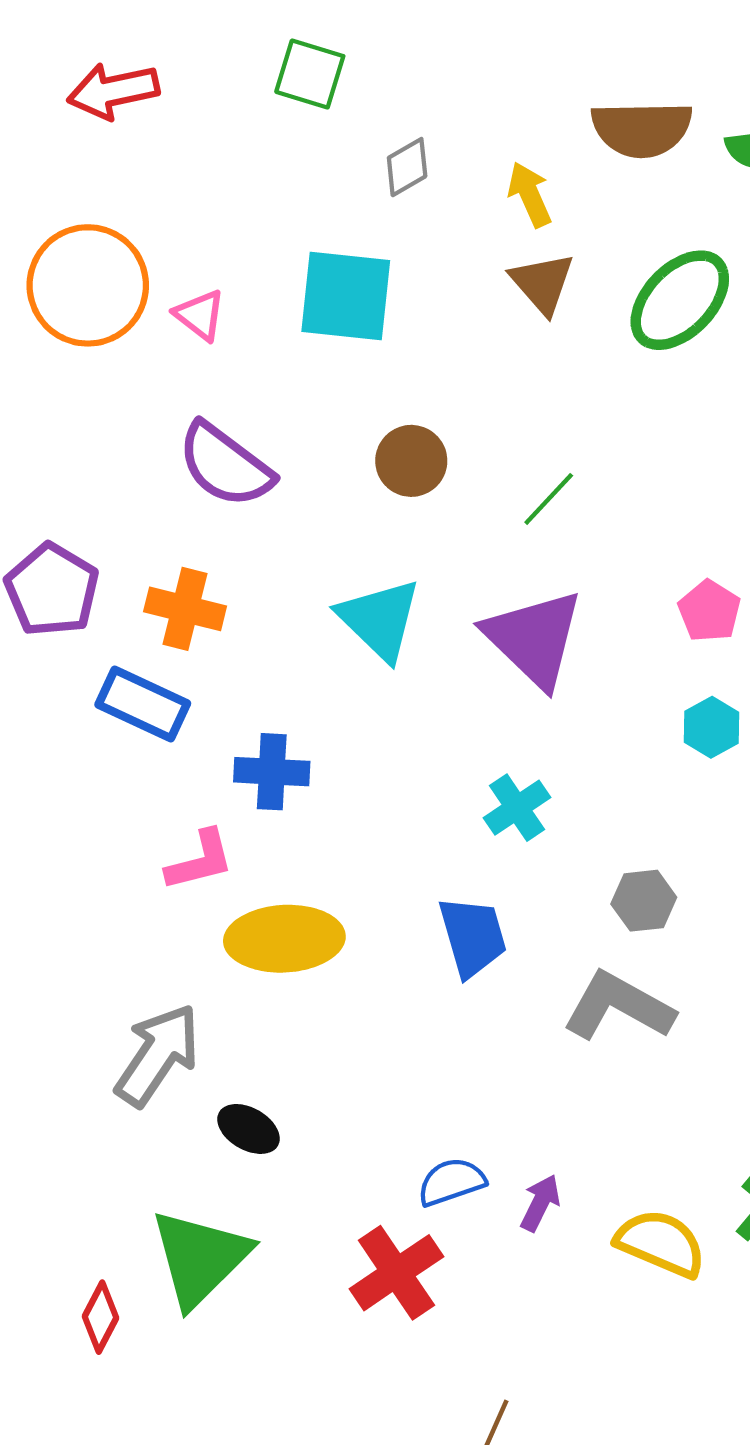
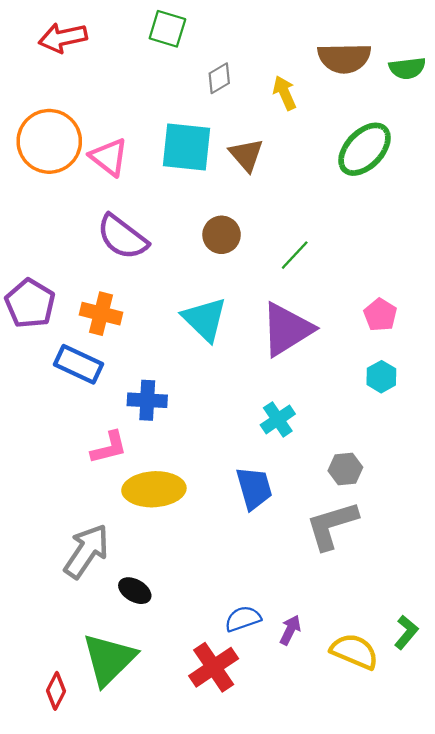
brown triangle: (542, 283) -> (246, 155), moved
pink triangle: (200, 315) -> (109, 157), size x1.4
purple triangle: (534, 638) -> (287, 329), turned 44
gray L-shape: (618, 1006) -> (332, 525), turned -46

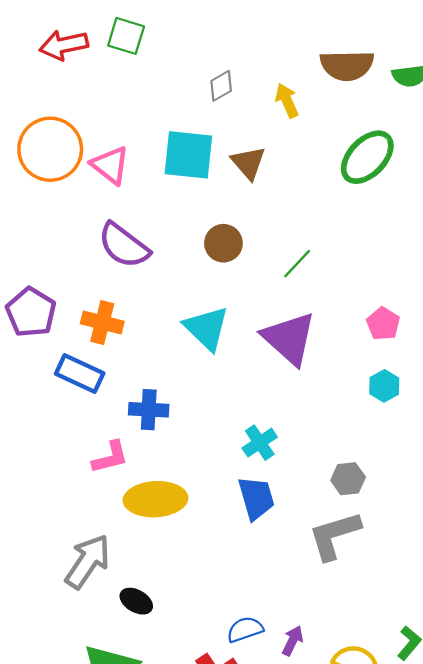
green square: (167, 29) -> (126, 36), moved
purple triangle: (287, 329) -> (289, 338), turned -46
cyan cross: (278, 419) -> (260, 443), moved

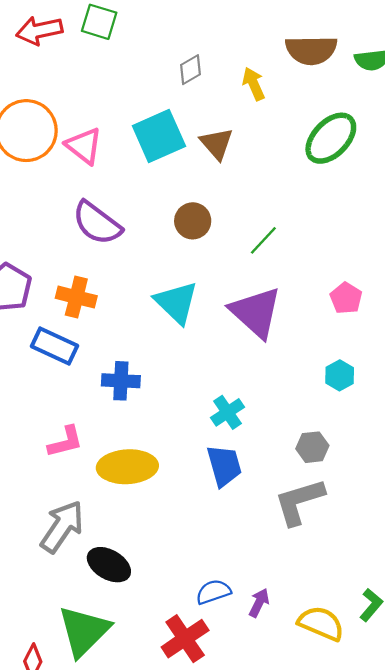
cyan square: (188, 155) -> (159, 136), turned -30
cyan hexagon: (384, 386) -> (340, 375), moved
pink L-shape: (110, 457) -> (65, 442), moved
black ellipse: (136, 601) -> (109, 565), size x1.4

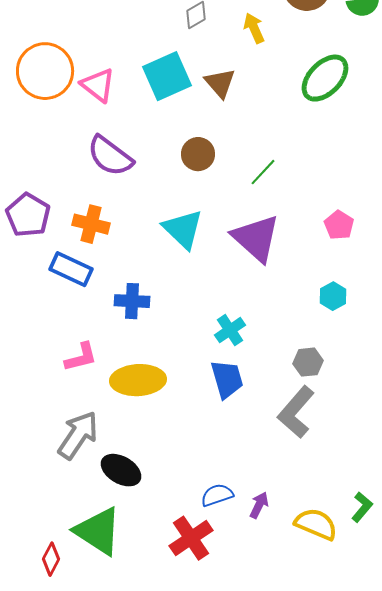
gray L-shape: (299, 502) -> (296, 412), turned -32
green triangle: (84, 631) -> (98, 531), turned -42

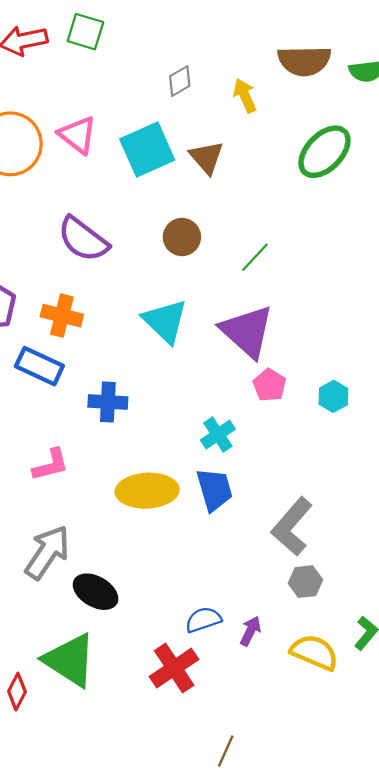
pink triangle: (98, 85) -> (78, 135), moved
pink pentagon: (339, 225) -> (269, 385), moved
gray hexagon: (308, 362) -> (305, 582), moved
yellow ellipse: (138, 380) -> (147, 491), moved

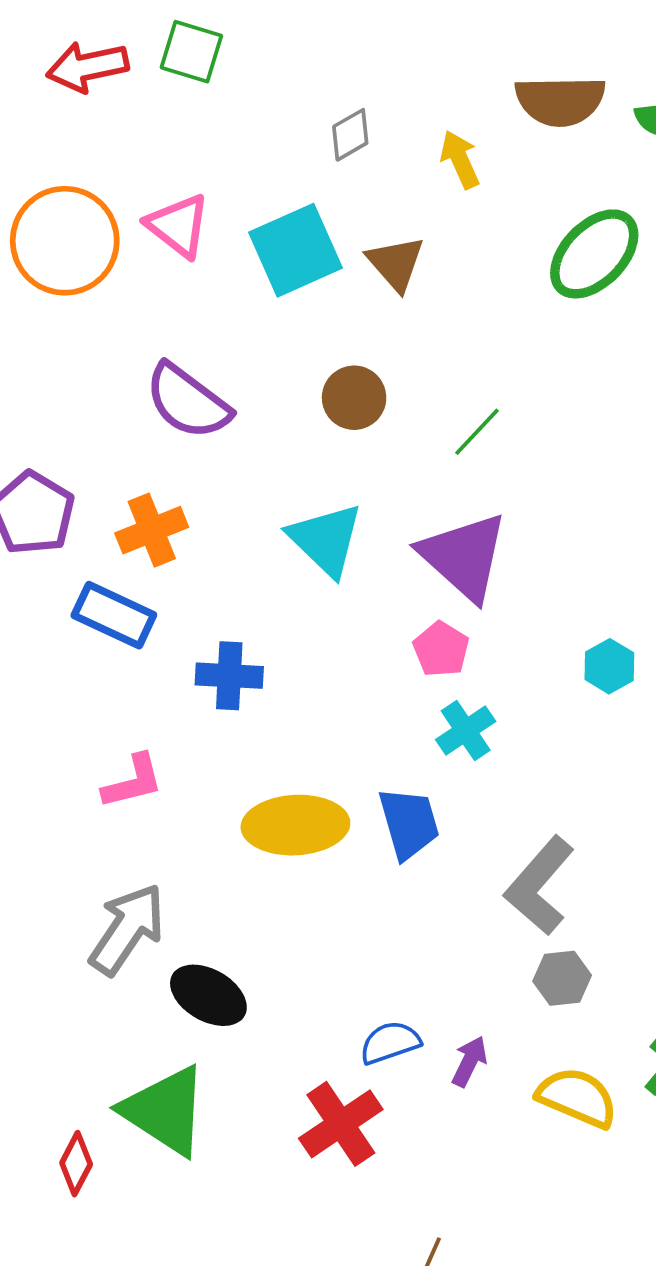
orange cross: (62, 316) -> (152, 530), turned -36
pink pentagon: (269, 385) -> (441, 649), moved
cyan cross: (218, 435) -> (466, 731), moved

